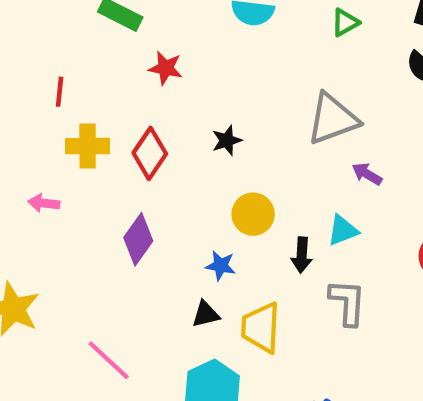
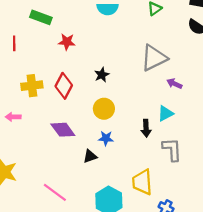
red line: (60, 92) -> (14, 43), moved
yellow circle: (253, 214) -> (104, 109), moved
purple diamond: (138, 239) -> (63, 130), turned -65
black triangle: (206, 314) -> (90, 156), moved
yellow trapezoid: (261, 328) -> (142, 182), moved

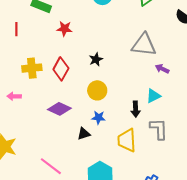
gray triangle: (154, 58) -> (144, 45), turned 32
purple diamond: (63, 130) -> (59, 109), turned -30
yellow trapezoid: (142, 182) -> (127, 140), moved

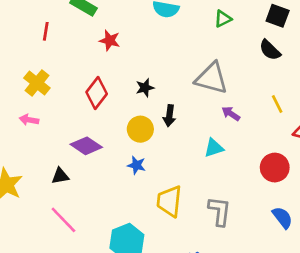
yellow cross: (32, 68) -> (37, 83), moved, turned 36
black arrow: (136, 109) -> (169, 116), moved
gray L-shape: (159, 129) -> (220, 211), moved
black triangle: (84, 134) -> (60, 176), moved

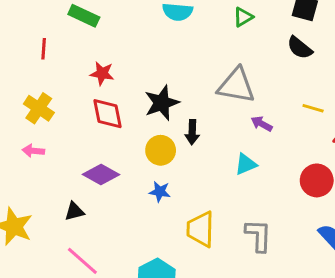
red star: (110, 40) -> (102, 73), moved
black star: (145, 88) -> (162, 103), size x1.6
red diamond: (97, 93) -> (107, 114), turned -44
yellow line: (277, 104) -> (313, 108), turned -42

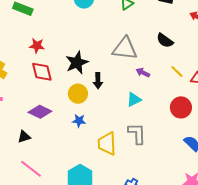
black semicircle: (300, 48) -> (165, 40), moved
yellow line: (313, 108) -> (177, 71), moved, turned 32
gray L-shape: (258, 235) -> (137, 134), moved

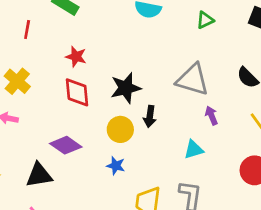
purple arrow: (143, 73) -> (211, 115), turned 32
black triangle: (24, 137) -> (39, 175), size x1.5

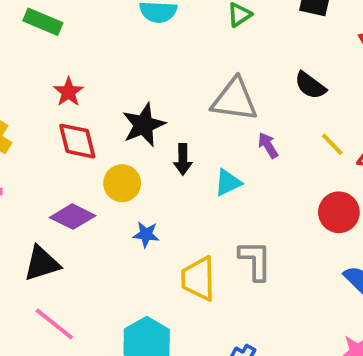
red star: (76, 57) -> (68, 92), turned 30
yellow circle: (120, 129) -> (122, 183), moved
cyan triangle: (194, 150) -> (228, 183), moved

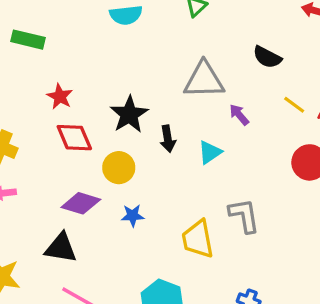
blue star: (146, 234) -> (133, 216), moved
black triangle: (42, 263) -> (61, 248), turned 36

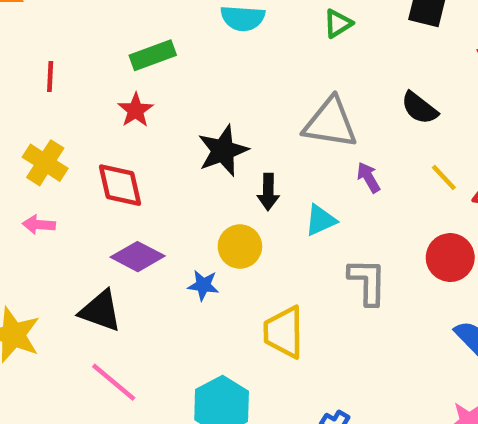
green rectangle: (28, 40) -> (153, 55), moved, turned -44
red diamond: (74, 138) -> (120, 185), moved
yellow circle: (119, 168) -> (240, 246), moved
gray L-shape: (244, 216) -> (367, 282), moved

